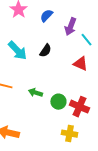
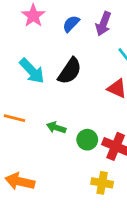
purple arrow: (70, 27) -> (103, 24), moved
black semicircle: (45, 51) -> (70, 71), size x1.5

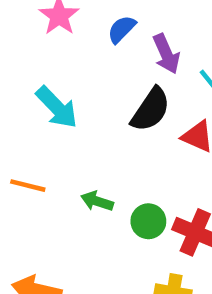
purple arrow: (103, 24) -> (166, 54), moved, turned -45
black semicircle: (70, 71) -> (151, 110), moved

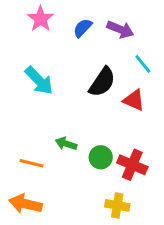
purple arrow: (166, 54) -> (120, 29), moved, turned -44
orange line: (28, 186) -> (31, 163), moved

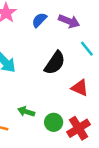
red triangle: (134, 100) -> (80, 88), moved
red cross: (132, 165) -> (79, 128), turned 35

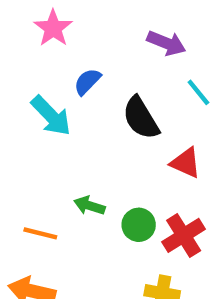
blue semicircle: (39, 20) -> (87, 82), moved
black semicircle: (55, 63) -> (141, 118), turned 115

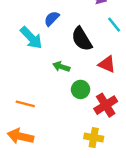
green arrow: (89, 206) -> (61, 67), moved
green circle: (139, 225) -> (80, 89), moved

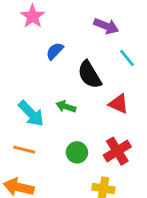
cyan arrow: (31, 38) -> (31, 114), moved
green circle: (80, 89) -> (77, 152), moved

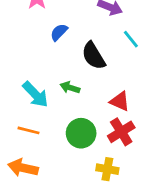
red triangle: (119, 104) -> (120, 101), moved
green circle: (77, 152) -> (81, 133), size x1.4

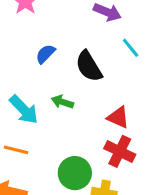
blue semicircle: (59, 32) -> (45, 54), moved
red cross: (121, 132) -> (120, 151), turned -32
green circle: (81, 133) -> (75, 173), moved

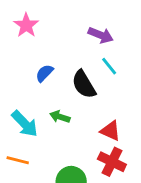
cyan line: (131, 48) -> (109, 66), moved

